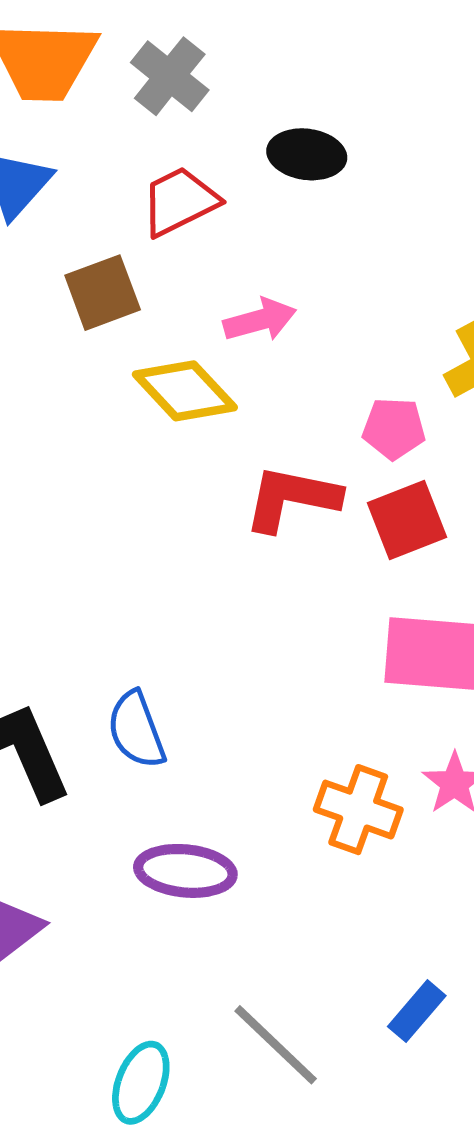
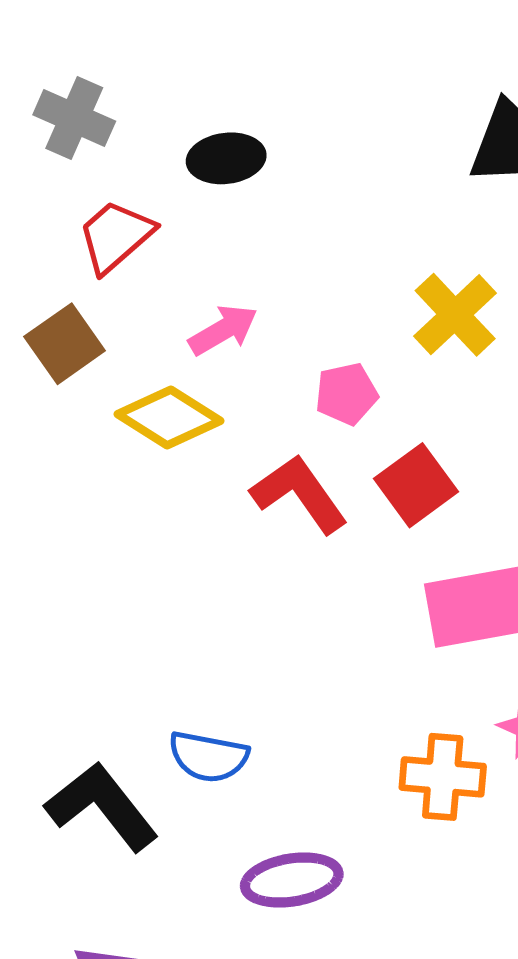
pink pentagon: (394, 428) -> (346, 394), moved
red L-shape: (292, 498) -> (299, 494), turned 58
blue semicircle: (136, 730) -> (208, 757), turned -44

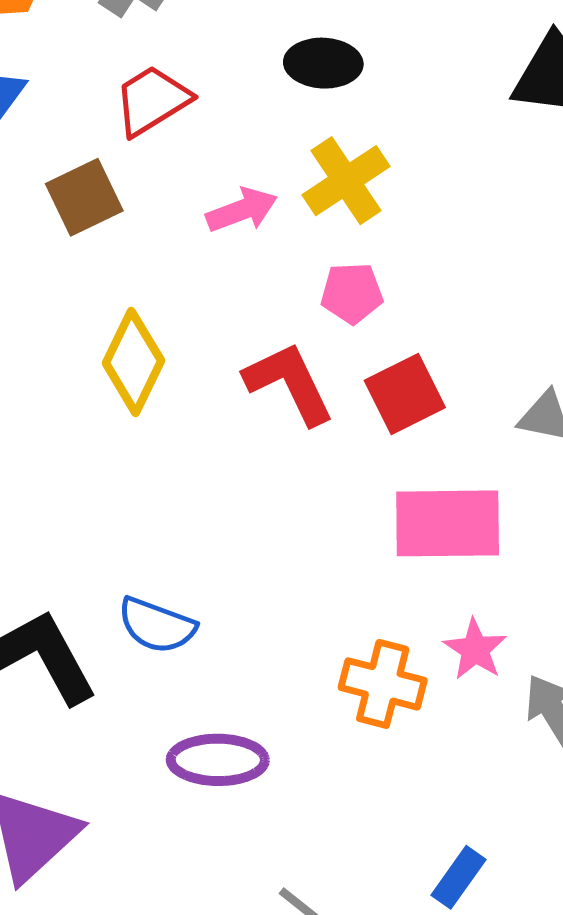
black ellipse: (226, 158) -> (323, 63), moved
yellow cross: (455, 315) -> (346, 181), moved
yellow diamond: (169, 417) -> (133, 362), moved, turned 74

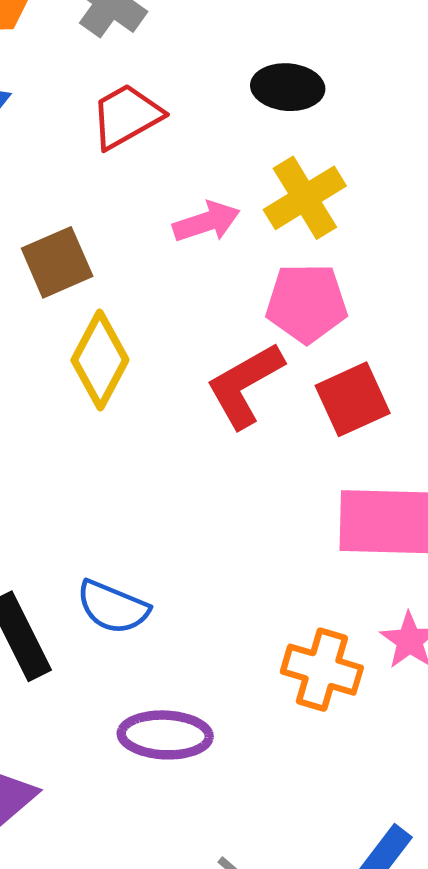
brown square: (84, 197) -> (57, 262), moved
pink pentagon: (352, 293) -> (307, 303), size x1.4
red L-shape: (289, 383) -> (245, 385), turned -96

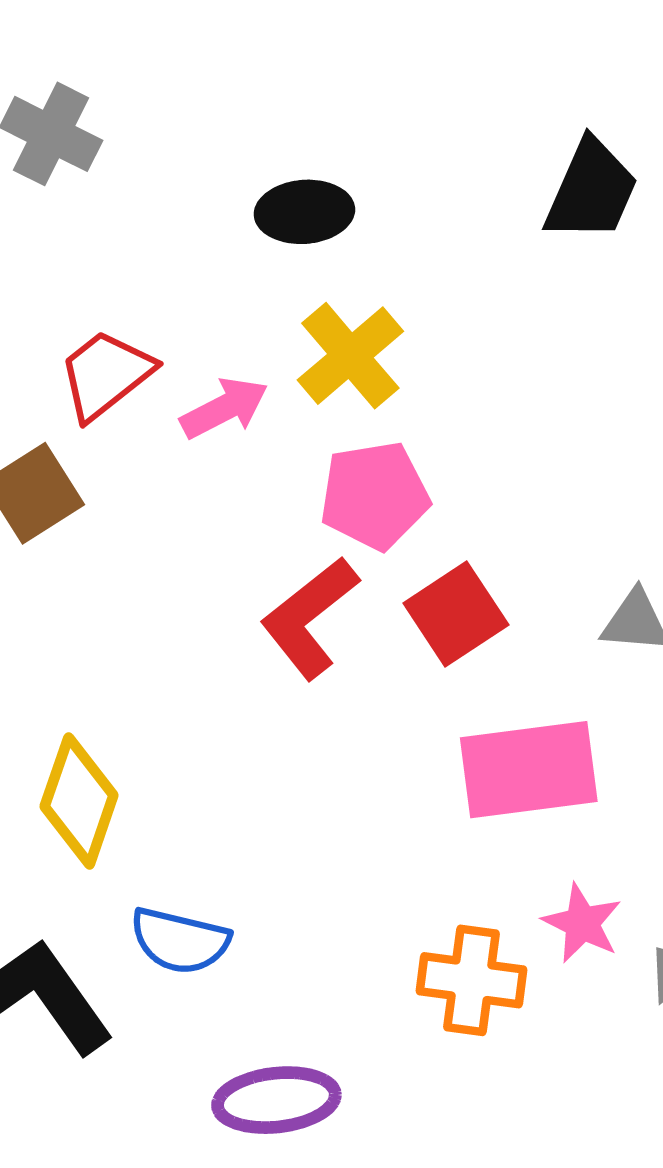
red trapezoid: (126, 116) -> (106, 375), moved
yellow diamond: (100, 360) -> (79, 801), moved

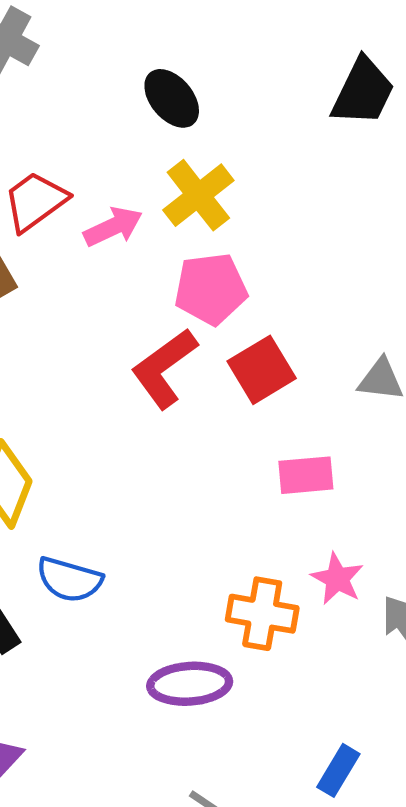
black ellipse: (304, 212) -> (172, 98), turned 52
pink rectangle: (529, 770) -> (306, 475), size x0.6
purple ellipse: (276, 1100) -> (190, 684), moved

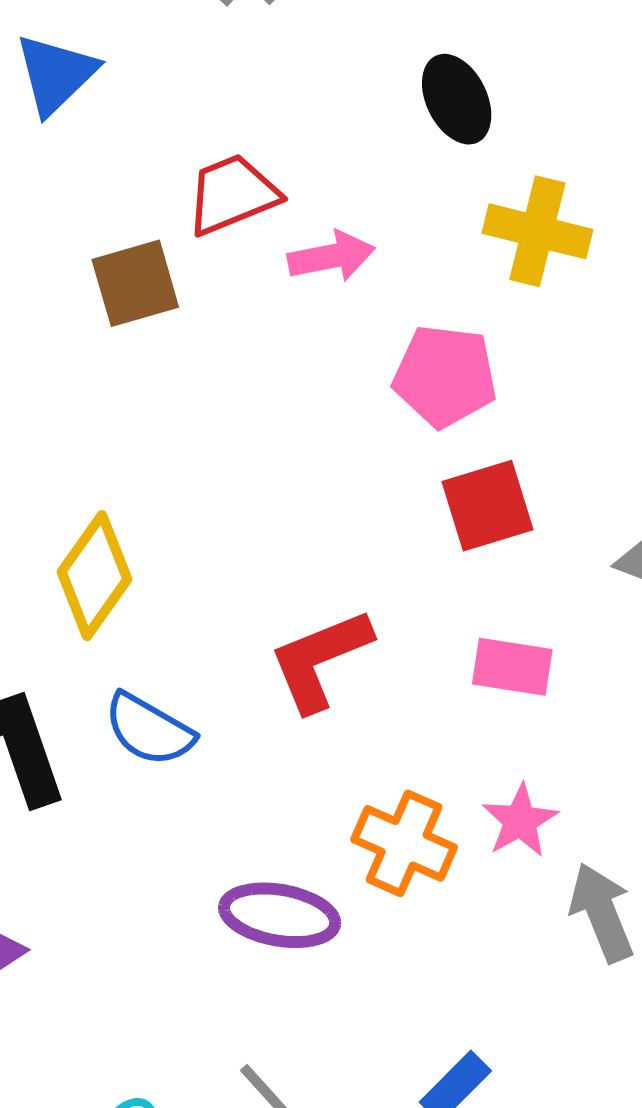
yellow cross: (198, 195) -> (537, 231), moved, turned 38
red L-shape: (164, 368) -> (320, 660), moved

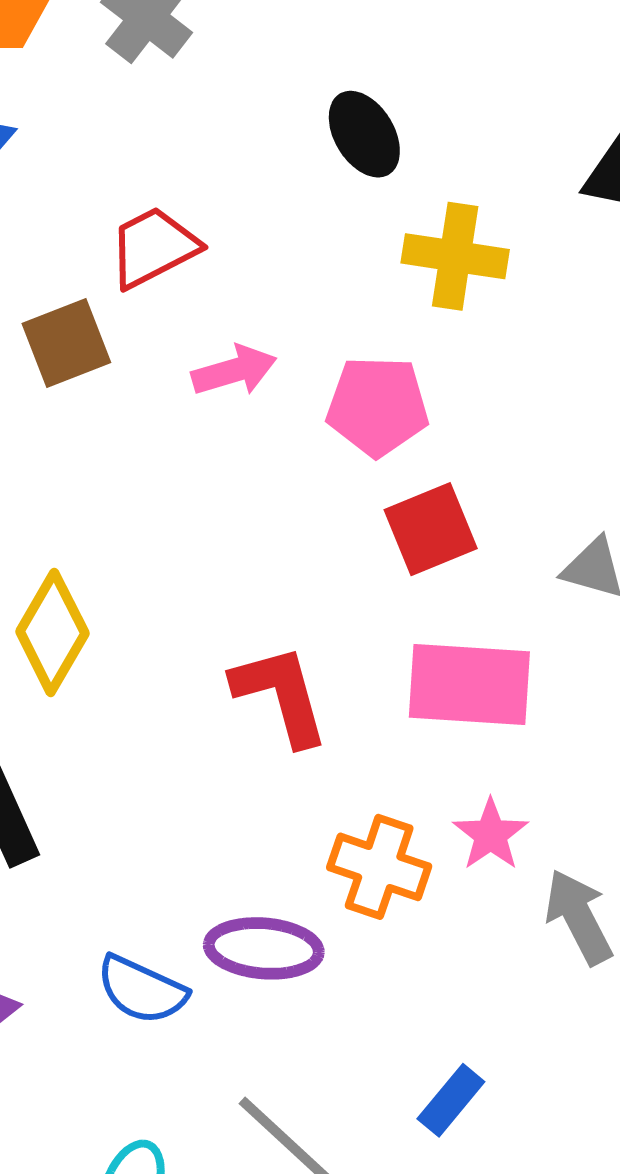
pink arrow: (331, 256) -> (234, 371), moved
red L-shape: (320, 660) -> (281, 695), turned 102
pink rectangle: (512, 667) -> (469, 685), size x1.6
blue semicircle: (149, 730) -> (142, 990), moved

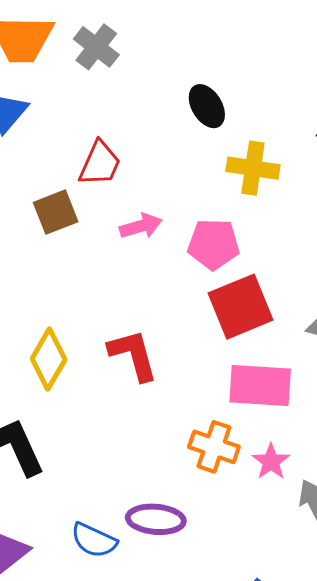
red trapezoid: (153, 247) -> (100, 164), turned 141
red square: (431, 529) -> (241, 307), size x1.4
red L-shape: (281, 695) -> (133, 355), moved
orange cross: (379, 867) -> (214, 447), moved

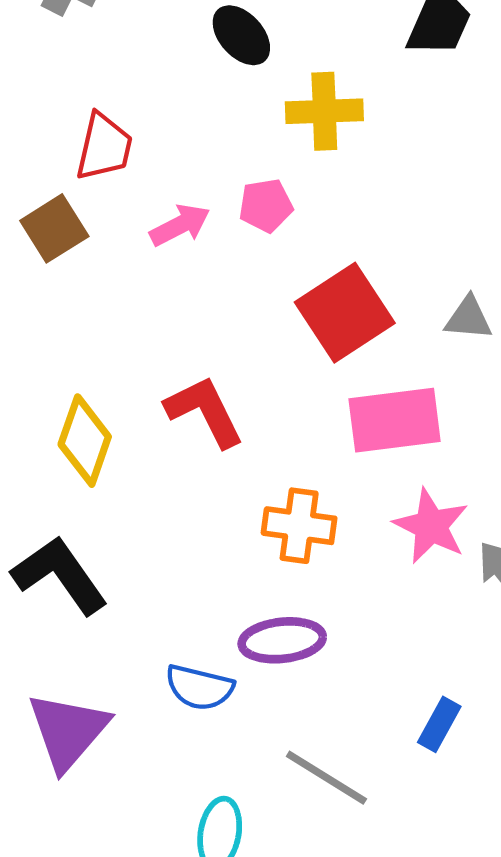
pink pentagon: (214, 244) -> (266, 206), moved, size x0.7
orange cross: (214, 447) -> (299, 526), moved
pink star: (271, 462) -> (431, 526), size x1.4

